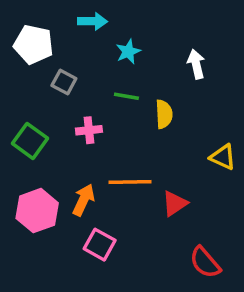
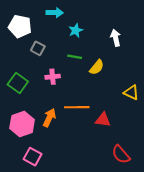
yellow semicircle: (164, 114) -> (97, 67), turned 42
red triangle: (175, 203) -> (103, 120), turned 42
pink square: (100, 245) -> (33, 157), moved

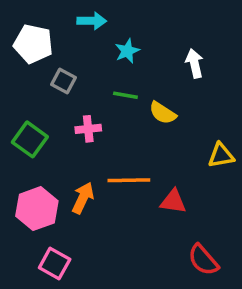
yellow semicircle: (97, 67) -> (163, 113), turned 84
yellow triangle: (131, 92) -> (221, 155), turned -35

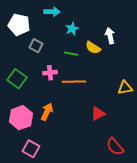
yellow semicircle: (163, 113) -> (93, 48), moved
orange line: (129, 180) -> (74, 82), moved
red triangle: (173, 201) -> (98, 114), turned -35

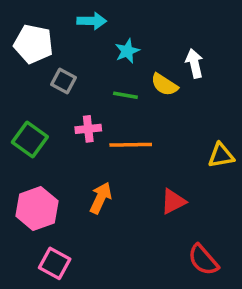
orange arrow: (47, 112) -> (101, 198), moved

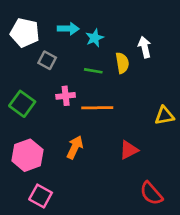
cyan arrow: (92, 21) -> (68, 29), moved
yellow semicircle: (164, 85) -> (122, 63), turned -132

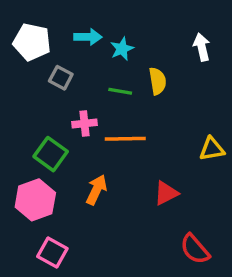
white arrow: (145, 47) -> (202, 47), moved
green square: (22, 104) -> (51, 154), moved

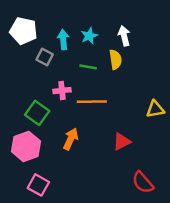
cyan arrow: (88, 37) -> (63, 40), moved, turned -96
white arrow: (202, 47) -> (124, 36), moved

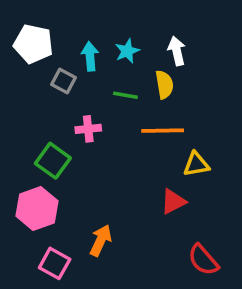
orange line: (92, 102) -> (163, 131), moved
yellow triangle: (155, 109) -> (196, 164), moved
orange arrow: (71, 139) -> (101, 240), moved

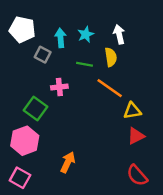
orange line: (163, 131) -> (110, 88), turned 36
red triangle: (173, 201) -> (136, 136), moved
pink square: (55, 263) -> (20, 178), moved

